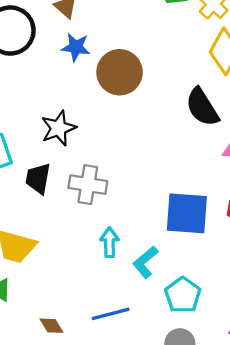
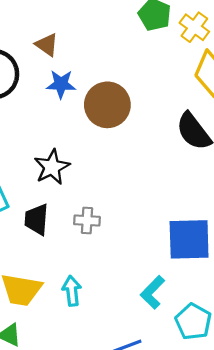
gray cross: (88, 185) -> (87, 221), size x0.7
cyan arrow: (109, 242) -> (72, 291), moved

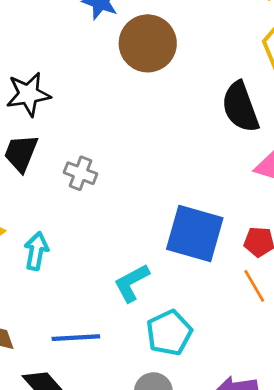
black star: (52, 167) -> (28, 94), moved

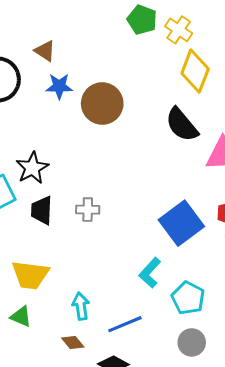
blue square: (195, 234) -> (181, 223), turned -33
cyan arrow: (36, 251) -> (81, 306), moved

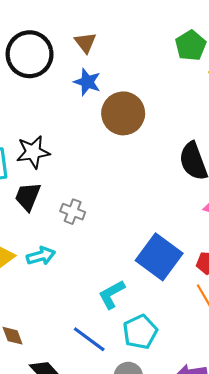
blue square: (181, 223) -> (159, 257), turned -36
cyan arrow: (81, 306) -> (41, 256), moved, turned 64
blue line: (125, 324) -> (89, 339), moved, turned 40

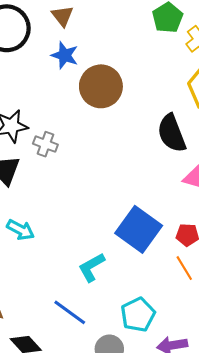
gray cross: (73, 212) -> (45, 144), moved
cyan arrow: (41, 256) -> (20, 230), turned 44
cyan pentagon: (140, 332) -> (138, 315), moved

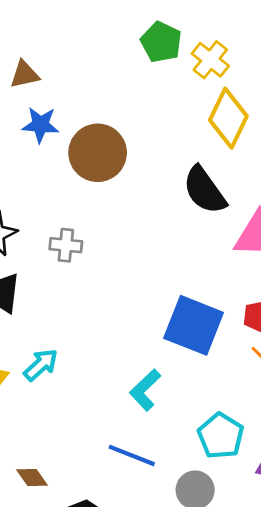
brown triangle: (62, 16) -> (25, 75), turned -50
gray cross: (45, 144) -> (66, 245), moved
cyan arrow: (20, 230) -> (41, 365), turned -56

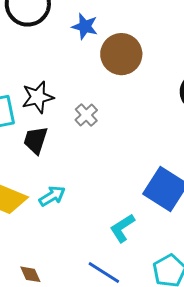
gray cross: (66, 245) -> (86, 115), turned 30

